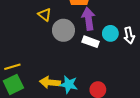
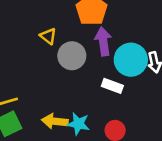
cyan circle: (110, 33) -> (131, 60), size x1.6
white rectangle: (91, 42) -> (112, 86), moved

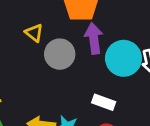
white rectangle: (112, 86) -> (104, 102), moved

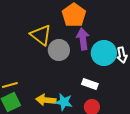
yellow triangle: (34, 33) -> (41, 35), size x1.6

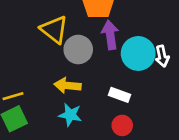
yellow arrow: (46, 100) -> (68, 85), moved
cyan star: (64, 102) -> (70, 115), moved

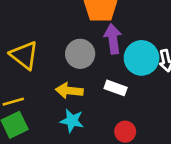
yellow triangle: (54, 30) -> (24, 55), moved
white rectangle: (120, 95) -> (116, 88), moved

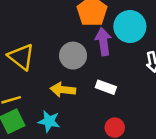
cyan circle: (142, 58) -> (130, 27), moved
cyan star: (72, 121) -> (49, 121), moved

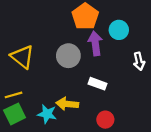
cyan circle: (130, 27) -> (119, 30), size x0.7
yellow arrow: (63, 90) -> (67, 104), moved

